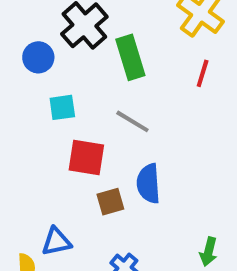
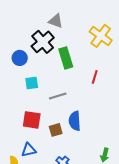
red line: (203, 73) -> (95, 77), moved
gray line: (132, 121) -> (58, 96), moved, turned -48
red square: (86, 158) -> (32, 120), moved

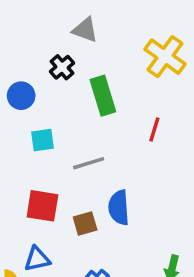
black cross: (43, 42) -> (62, 67), size x0.6

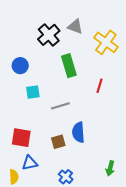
gray triangle: (85, 30) -> (75, 26), moved
black cross: (62, 67) -> (49, 35), moved, size x1.5
red square: (42, 206) -> (21, 138), moved

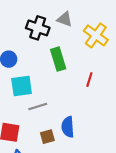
black cross: (49, 35) -> (38, 28), turned -30
cyan square: (33, 92) -> (22, 86), size x1.5
gray line: (60, 106) -> (38, 106), moved

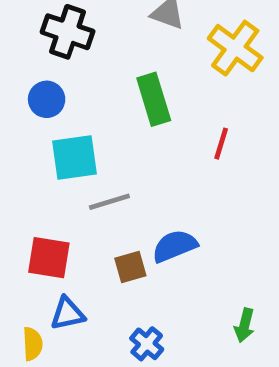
black cross: (38, 28) -> (68, 32), moved
blue semicircle: (68, 127) -> (175, 246), turned 72

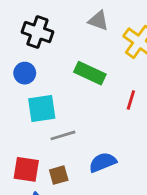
green rectangle: (154, 99) -> (90, 73), turned -48
brown square: (130, 267) -> (59, 175), moved

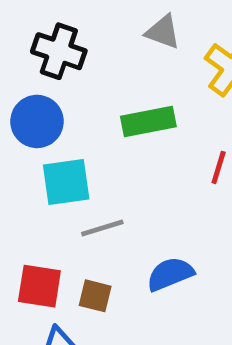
blue circle: (25, 73) -> (37, 121), size x1.4
green rectangle: (90, 73) -> (148, 121), turned -36
brown square: (59, 175) -> (95, 296), turned 30

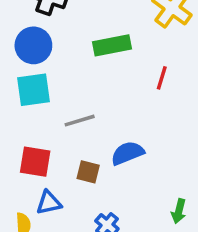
cyan square: (66, 182) -> (33, 90), moved
brown square: (95, 296) -> (88, 172), moved

